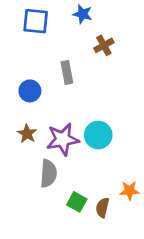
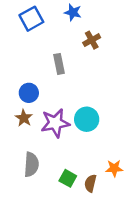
blue square: (36, 21) -> (31, 19), turned -35
blue circle: (30, 91) -> (29, 93), moved
gray semicircle: (48, 173) -> (31, 164), moved

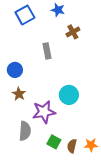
blue circle: (29, 93) -> (15, 70), moved
purple star: (55, 123) -> (44, 112), moved
orange star: (114, 168) -> (91, 145), moved

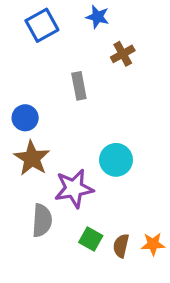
brown star: (19, 94) -> (32, 158), size x1.5

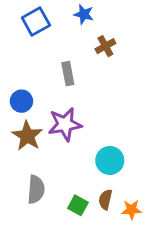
cyan circle: (116, 160) -> (110, 160), moved
purple star: (74, 188) -> (65, 124), moved
brown semicircle: (121, 246) -> (105, 200), moved

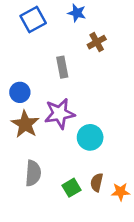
cyan circle: (110, 160) -> (90, 137), moved
green square: (78, 205) -> (72, 188), turned 30

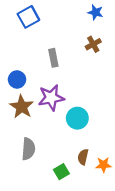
blue star: (77, 13) -> (96, 12), moved
brown cross: (97, 42) -> (93, 44), moved
green square: (72, 188) -> (61, 172), moved

